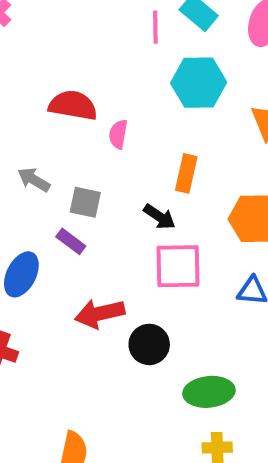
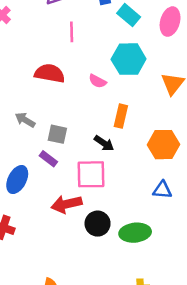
pink line: (155, 27) -> (72, 32), moved
pink semicircle: (118, 134) -> (98, 81), moved, turned -72
pink square: (178, 266) -> (91, 174), moved
green ellipse: (209, 392) -> (135, 233), moved

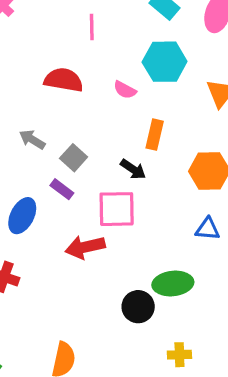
gray square: (57, 134) -> (74, 158), turned 30
black circle: (98, 224) -> (138, 307), moved

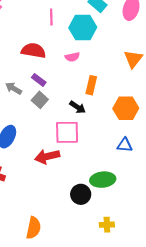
cyan hexagon: (165, 62) -> (83, 27), moved
pink semicircle: (125, 90) -> (72, 57), turned -40
purple rectangle: (62, 189) -> (39, 80), moved

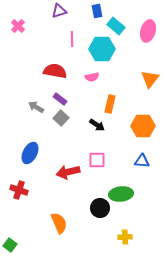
pink square: (67, 132) -> (97, 160), moved, size x0.7
orange semicircle: (33, 228) -> (59, 223), moved, turned -35

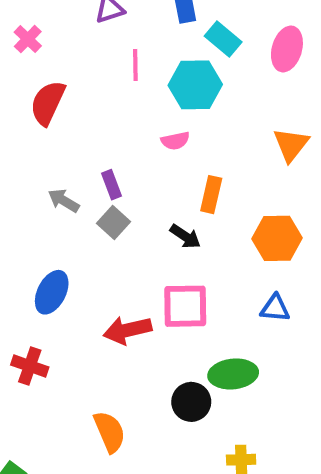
red semicircle: (55, 71) -> (48, 103), moved, turned -75
purple rectangle: (60, 99) -> (111, 185), turned 32
pink square: (97, 160) -> (185, 306), size x1.4

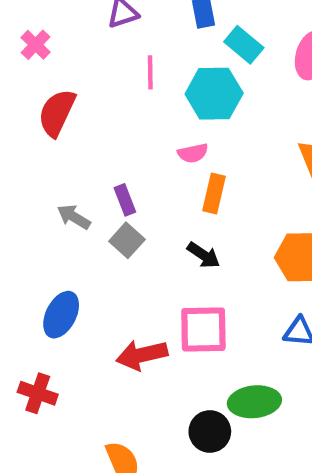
orange rectangle: (211, 195) -> (214, 194), moved

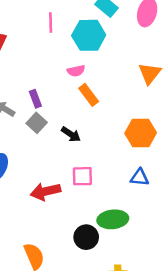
orange rectangle: (214, 194) -> (89, 95), turned -50
black arrow: (203, 255) -> (71, 134), moved
pink square: (203, 330) -> (82, 176), size x0.7

